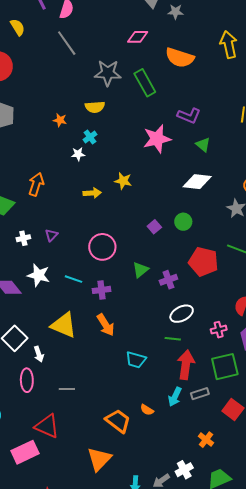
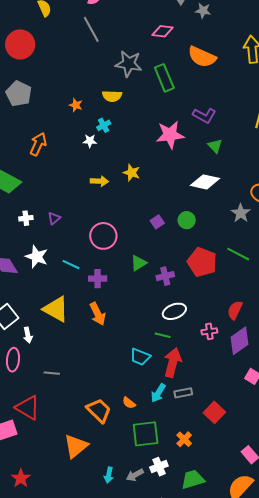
orange arrow: (36, 184) -> (38, 144), moved
cyan trapezoid: (136, 360) -> (140, 357), moved
green square: (225, 367) -> (146, 434), moved

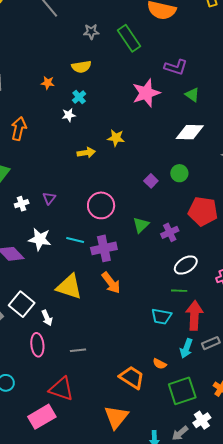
gray star: (129, 64) -> (91, 32), size x0.6
purple cross: (98, 279) -> (104, 248), size x1.4

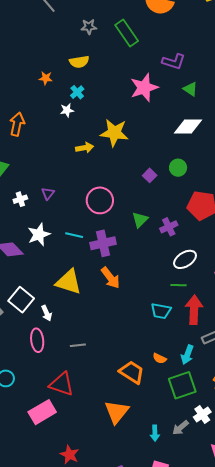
yellow star: (116, 138) -> (114, 133), size x1.6
white star: (40, 239) -> (39, 235), turned -30
cyan arrow: (186, 348) -> (187, 355), moved

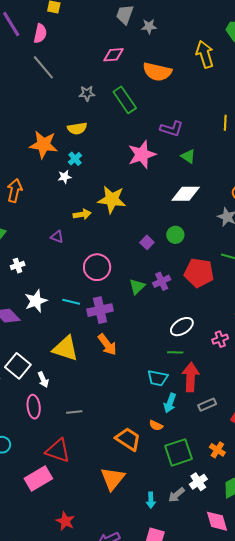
orange star: (46, 78) -> (43, 145), size x2.0
purple triangle: (48, 193) -> (57, 237), moved, turned -48
purple cross: (169, 227) -> (162, 281), moved
cyan arrow: (187, 355) -> (170, 403), moved

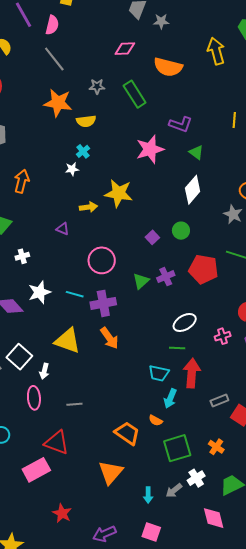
orange star: (43, 145) -> (58, 103), moved
white diamond: (186, 194) -> (193, 190), turned -52
white arrow: (43, 380) -> (44, 371), turned 35
gray rectangle: (207, 405) -> (219, 401), moved

